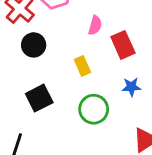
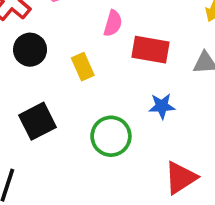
red rectangle: (123, 45) -> (150, 50), turned -56
yellow rectangle: (82, 66) -> (83, 67), moved

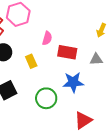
blue star: (162, 106) -> (73, 82), size x1.5

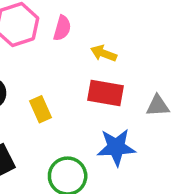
yellow arrow: (101, 30) -> (104, 53), moved, turned 88
pink semicircle: (47, 38) -> (62, 28), moved

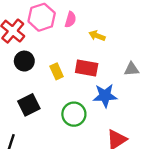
red rectangle: (105, 93) -> (87, 68), moved

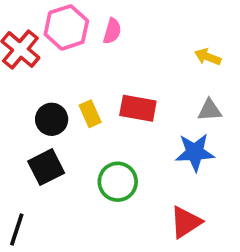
yellow arrow: (97, 36) -> (208, 57), moved
black circle: (24, 61) -> (52, 119), moved
blue star: (105, 96) -> (195, 152), moved

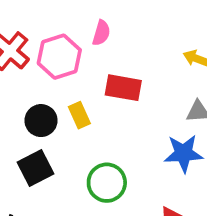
pink hexagon: (66, 27) -> (59, 57), moved
red rectangle: (138, 108) -> (123, 88), moved

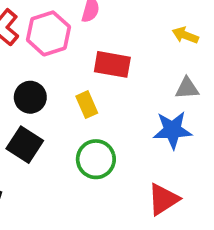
yellow rectangle: (79, 115) -> (87, 105), moved
black square: (36, 168) -> (25, 145), turned -30

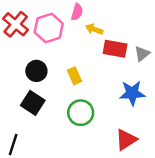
yellow arrow: (185, 35) -> (94, 29), moved
red rectangle: (112, 64) -> (115, 49), moved
gray triangle: (187, 88) -> (142, 54), moved, turned -35

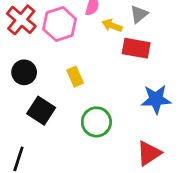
gray triangle: (142, 54) -> (139, 14), moved
black circle: (36, 71) -> (24, 72), moved
yellow rectangle: (75, 76) -> (75, 77), moved

